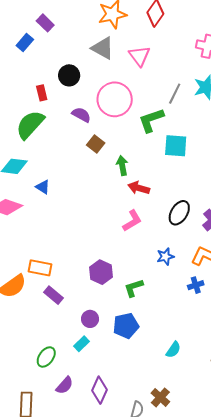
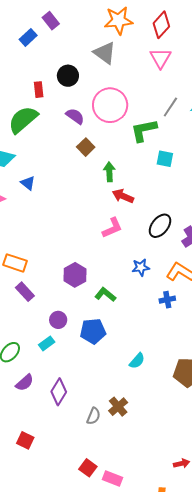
pink triangle: (140, 56) -> (161, 58), moved
cyan square: (176, 146) -> (165, 159), size x0.7
green L-shape: (134, 288) -> (105, 295), turned 50

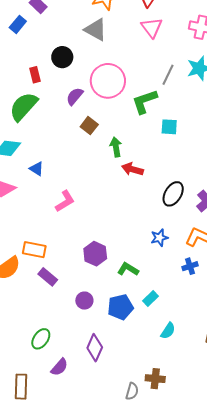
purple semicircle: (75, 116) -> (75, 96), turned -78
pink L-shape: (112, 228) -> (65, 201), moved
cyan rectangle: (47, 343) -> (150, 299), moved
purple diamond: (59, 392) -> (95, 348), moved
brown cross: (118, 407) -> (155, 379), turned -36

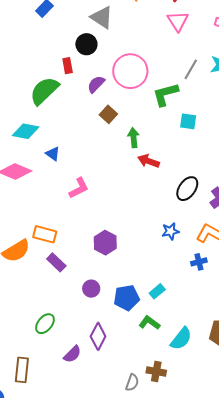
gray triangle: (96, 30) -> (102, 17), moved
red rectangle: (35, 75) -> (68, 66), moved
green L-shape: (128, 269) -> (149, 323), moved
cyan semicircle: (168, 331) -> (181, 339), moved, size x1.4
purple semicircle: (59, 367) -> (72, 354), moved

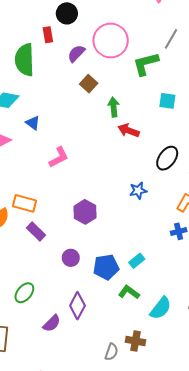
green semicircle: (44, 91) -> (25, 60), turned -48
cyan square: (188, 121) -> (167, 101), moved
blue star: (170, 231) -> (138, 191), moved

